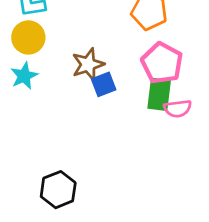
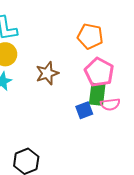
blue square: (104, 84) -> (84, 110), moved

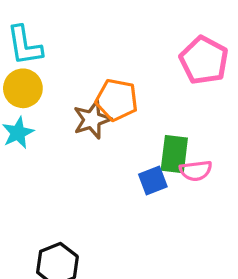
orange pentagon: (90, 36) -> (117, 100), moved
pink pentagon: (99, 72) -> (204, 60), moved

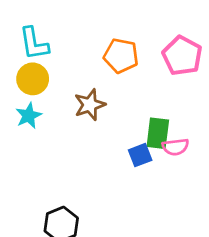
orange pentagon: (117, 100) -> (121, 56), moved

